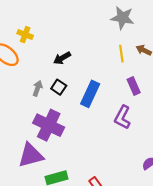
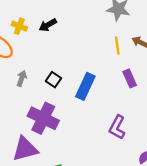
black arrow: (62, 58) -> (48, 25), moved
gray arrow: (37, 88) -> (22, 78), moved
purple L-shape: (123, 117) -> (117, 127), moved

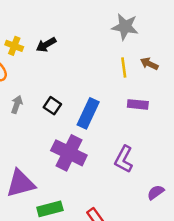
purple rectangle: (130, 78) -> (138, 104), turned -60
purple cross: (43, 118) -> (69, 153), moved

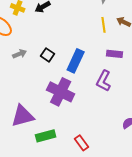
gray arrow: (17, 104) -> (20, 54), turned 48
purple L-shape: (124, 159) -> (104, 81), moved

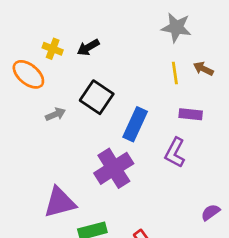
black square: (48, 55) -> (97, 97), moved, size x1.6
purple cross: (61, 92) -> (114, 168), turned 32

